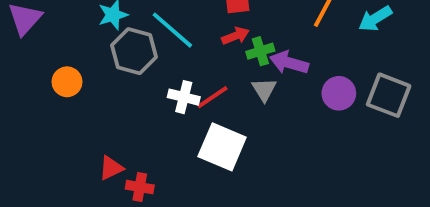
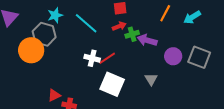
gray hexagon: (134, 51) -> (44, 34), moved
orange circle: (67, 82) -> (31, 50), size x1.6
gray triangle: (264, 89) -> (151, 79), moved

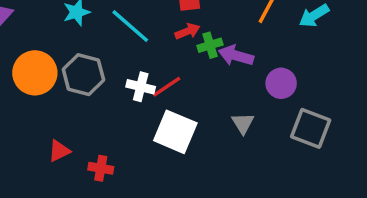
gray hexagon: (44, 34) -> (83, 75), moved
gray square: (199, 57) -> (311, 128), moved
red triangle: (54, 95) -> (59, 151), moved

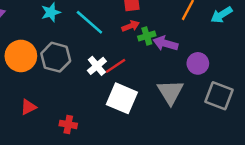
white cross: (141, 87) -> (97, 66), turned 36
gray triangle: (243, 123) -> (170, 92), size x1.6
red triangle: (59, 151) -> (28, 107), moved

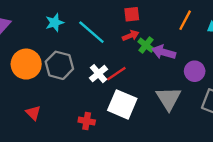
green cross: (147, 36) -> (146, 45), turned -35
red triangle: (28, 107) -> (33, 113), turned -49
red cross: (68, 124) -> (87, 121), moved

